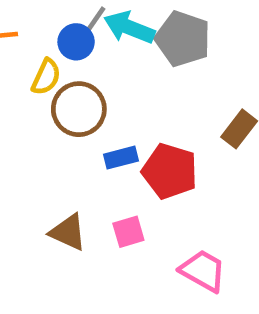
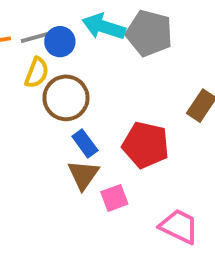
gray line: (94, 21) -> (34, 38), moved, turned 44
blue rectangle: (121, 158) -> (85, 143), moved, turned 72
brown triangle: (68, 232) -> (83, 175), moved, turned 44

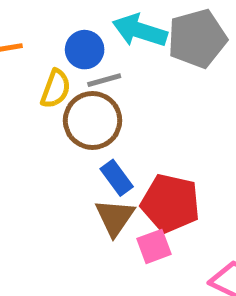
gray pentagon: (149, 33) -> (197, 38), turned -30
gray line: (34, 38) -> (104, 80), moved
red pentagon: (146, 145) -> (170, 203), moved

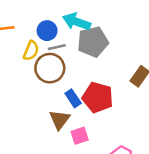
gray pentagon: (197, 38) -> (93, 42), moved
blue rectangle: (117, 178) -> (73, 98), moved
red pentagon: (170, 203) -> (98, 97), moved

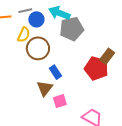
gray line: (57, 47) -> (25, 11), moved
red pentagon: (98, 97) -> (96, 68), moved

